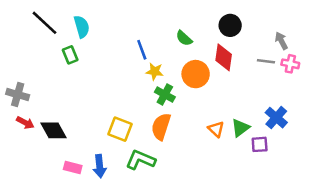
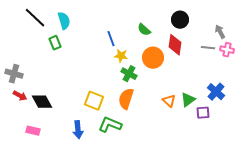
pink rectangle: (73, 167) -> (33, 131), moved

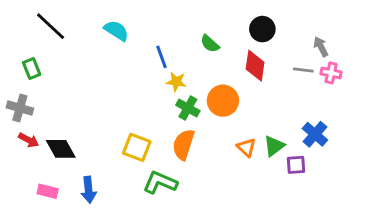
cyan semicircle: (64, 21) -> (116, 31), moved, turned -42
green rectangle: (55, 43) -> (32, 69), moved
orange circle: (153, 58) -> (223, 101), moved
blue arrow: (78, 130) -> (89, 190), moved

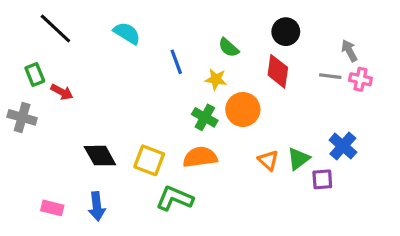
yellow star: (176, 82) -> (216, 79), moved
red arrow: (29, 140) -> (62, 92), moved
orange semicircle: (184, 144) -> (200, 157), turned 64
black diamond: (61, 149) -> (100, 156), moved

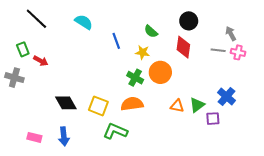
orange triangle: (268, 160) -> (177, 106), turned -32

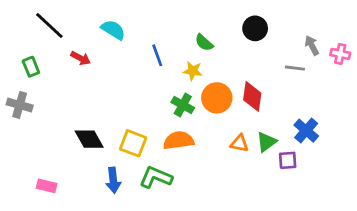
red diamond: (183, 47) -> (252, 96), moved
pink cross: (238, 52) -> (340, 54), moved
red arrow: (41, 61) -> (81, 58), moved
blue arrow: (64, 136) -> (113, 180), moved

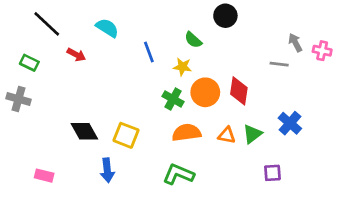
black circle: (255, 28) -> (225, 16), moved
green rectangle: (31, 67) -> (29, 63), turned -42
orange semicircle: (178, 140) -> (186, 133), moved
purple square: (288, 160) -> (272, 173), moved
green L-shape: (156, 177) -> (178, 174), moved

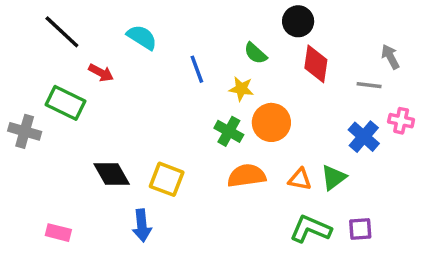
pink cross: (322, 51) -> (401, 121), moved
green rectangle: (29, 63) -> (65, 103), moved, size x1.5
red diamond: (239, 91) -> (316, 64), moved
blue cross: (290, 123) -> (364, 137), moved
green L-shape: (178, 174) -> (310, 229), moved

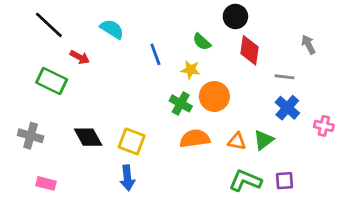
gray line: (369, 85) -> (285, 77), moved
pink cross: (401, 121) -> (324, 126), moved
gray cross: (25, 131) -> (31, 136), moved
blue arrow: (142, 225) -> (127, 178), moved

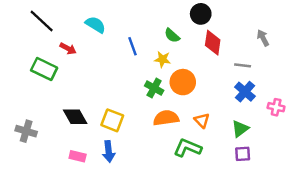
gray cross: (31, 136) -> (26, 131), moved
green triangle: (263, 140) -> (240, 129), moved
orange triangle: (237, 141) -> (202, 120), turned 35
green L-shape: (245, 181) -> (188, 148), moved
pink rectangle: (46, 183) -> (78, 156), moved

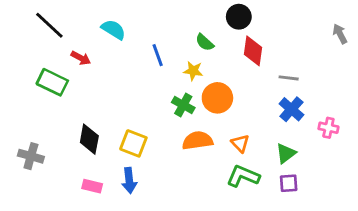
gray arrow: (263, 38) -> (340, 34), moved
black diamond: (75, 117) -> (89, 139), turned 40
green L-shape: (188, 148) -> (243, 176), moved

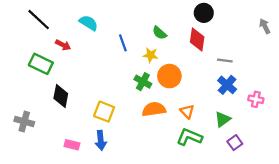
black circle: (239, 17) -> (204, 13), moved
black diamond: (89, 139) -> (61, 96), moved
purple square: (289, 183) -> (235, 143), moved, turned -32

